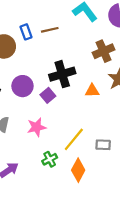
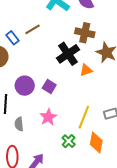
brown cross: (104, 51) -> (85, 33), turned -36
black cross: (62, 74) -> (68, 54), moved

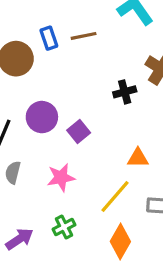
black cross: (68, 54) -> (125, 92), size x0.6
orange triangle: (86, 70) -> (138, 158), moved
green cross: (69, 141) -> (64, 227), moved

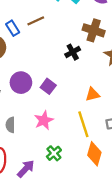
yellow line: (115, 196) -> (83, 124), turned -45

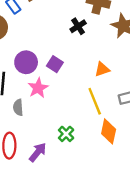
pink star: (44, 120) -> (38, 88), moved

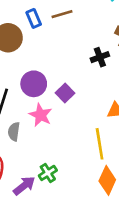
pink star: (38, 88) -> (41, 115), turned -30
green cross: (66, 134) -> (48, 173), moved

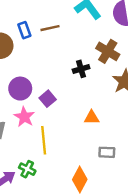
yellow line: (100, 144) -> (44, 140), moved
green cross: (48, 173) -> (27, 169), turned -35

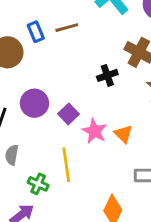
pink star: (24, 117) -> (94, 131), moved
orange triangle: (92, 118) -> (123, 134), turned 49
green cross: (27, 169) -> (38, 184), moved

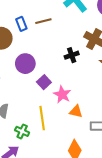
purple circle: (34, 103) -> (25, 64), moved
orange triangle: (123, 134) -> (76, 111), moved, turned -32

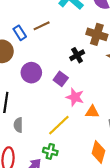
purple square: (44, 82) -> (61, 79), moved
yellow line: (42, 118) -> (59, 125), turned 65
green cross: (22, 131) -> (50, 151), moved

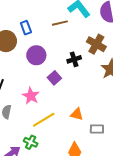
brown line: (42, 26) -> (60, 23), moved
purple circle: (31, 73) -> (36, 55), moved
pink star: (75, 97) -> (31, 96), moved

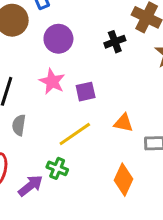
purple square: (54, 78) -> (86, 92), moved, turned 32
pink star: (31, 96) -> (52, 81), moved

